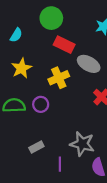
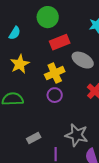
red rectangle: (64, 45) -> (60, 42), turned -48
purple circle: (41, 104) -> (55, 95), moved

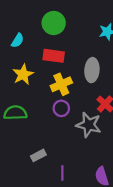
red rectangle: (60, 42) -> (54, 56), moved, turned 30
gray ellipse: (83, 60) -> (92, 70), turned 65
gray star: (77, 135) -> (89, 125), moved

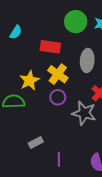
green circle: (54, 23) -> (76, 22), moved
yellow star: (23, 74) -> (29, 80), moved
yellow cross: (61, 84) -> (58, 74), turned -30

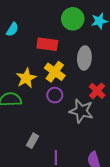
gray rectangle: (36, 142) -> (33, 141), turned -32

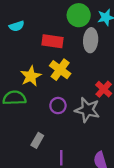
cyan semicircle: (12, 29) -> (17, 26), turned 40
gray ellipse: (84, 58) -> (91, 40), moved
purple circle: (55, 95) -> (58, 106), moved

